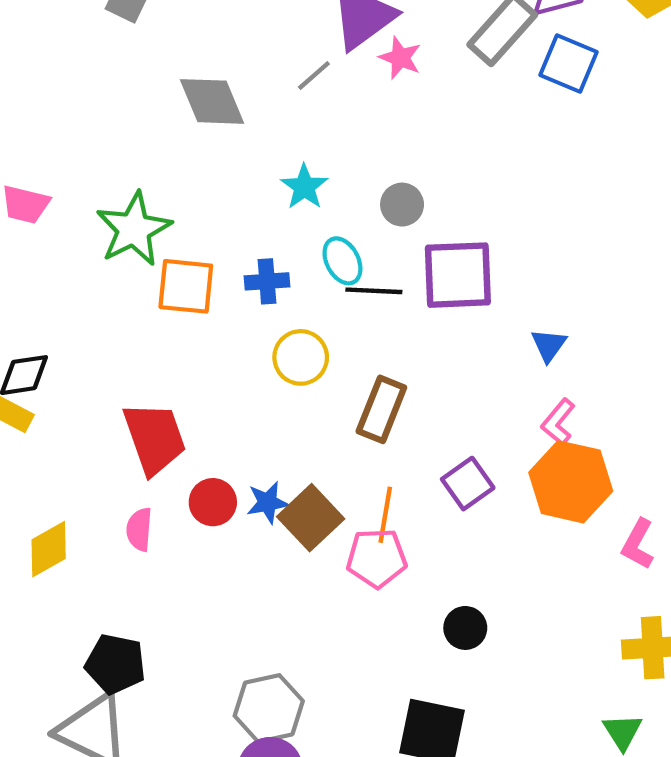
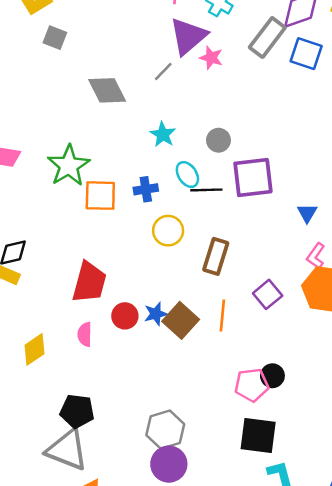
red trapezoid: (155, 438) -> (89, 282), turned 39
pink pentagon: (377, 558) -> (252, 385), moved

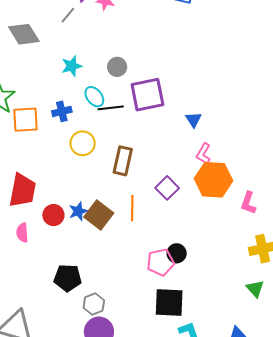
cyan star: (163, 134) -> (72, 66), turned 30
black pentagon: (77, 411) -> (68, 278), moved
gray hexagon: (165, 430) -> (94, 304), size x0.7

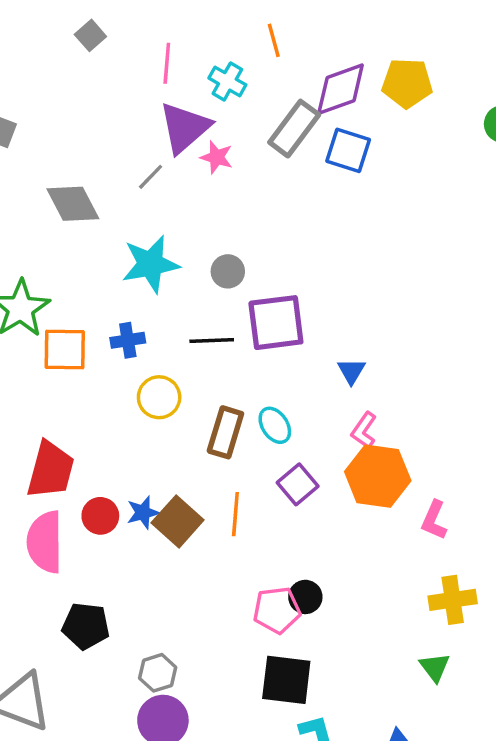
cyan star: (72, 66) -> (151, 264), size x1.6
cyan ellipse: (94, 97) -> (275, 425), moved
pink semicircle: (22, 233) -> (45, 542), size x1.8
black pentagon: (68, 278) -> (86, 626), moved

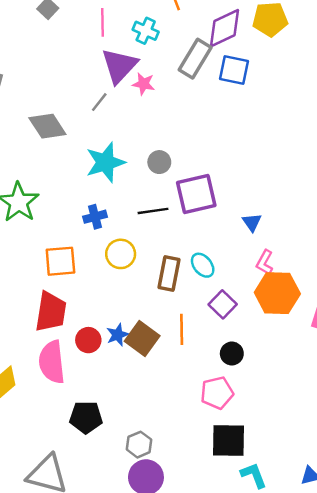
orange square: (65, 350) -> (60, 261), moved
black circle: (305, 597) -> (232, 354), moved

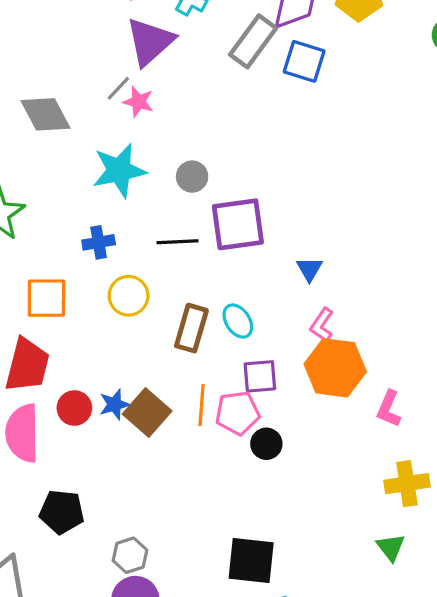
pink star: (144, 84) -> (138, 102), moved
purple square: (223, 304) -> (260, 376), turned 36
pink pentagon: (217, 393) -> (237, 413), moved

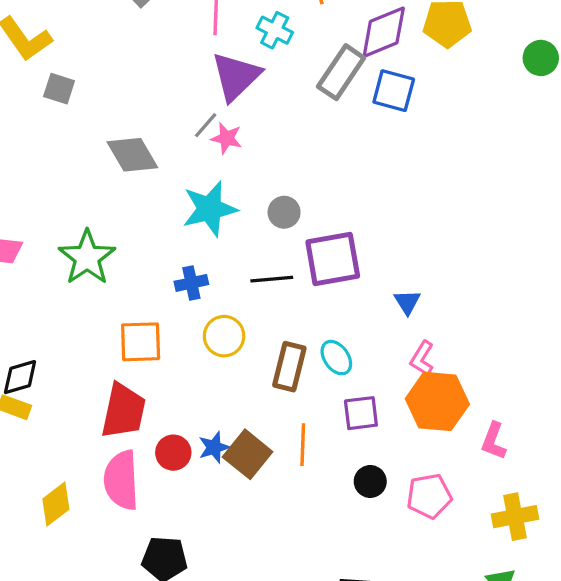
pink pentagon: (237, 413) -> (429, 496), moved

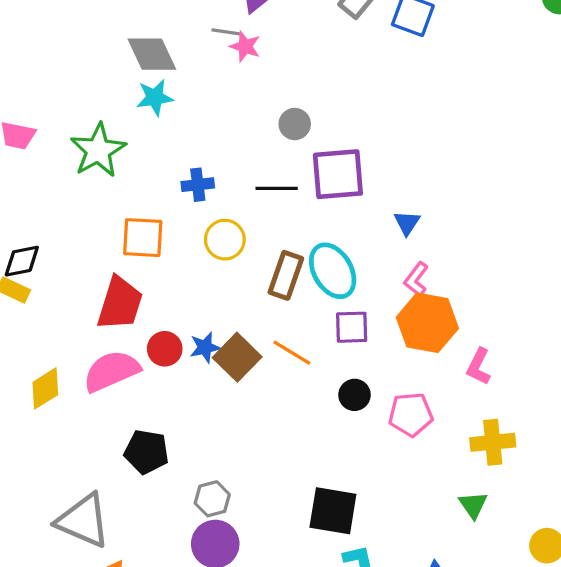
gray line: (206, 125) -> (226, 32), turned 52
cyan star: (210, 209) -> (155, 98), moved, size x0.7
cyan ellipse: (336, 358) -> (333, 271), size x1.6
orange line: (303, 445) -> (292, 353), turned -66
pink semicircle: (121, 480) -> (111, 371), turned 64

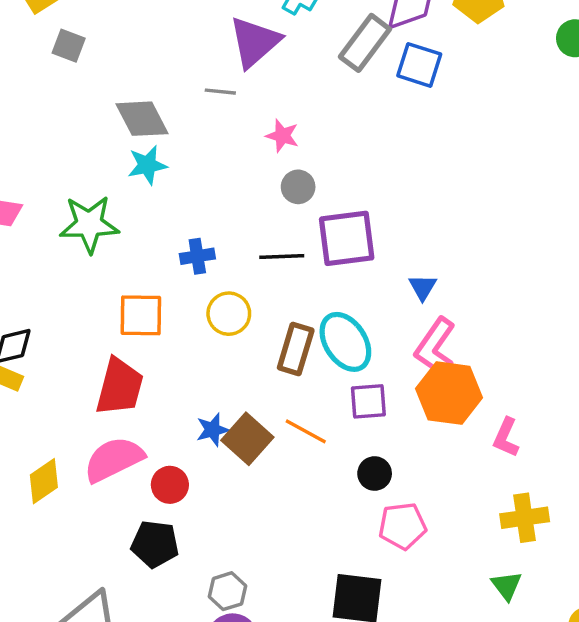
pink star: (245, 46) -> (282, 136), moved
green star: (98, 150) -> (89, 224), turned 30
pink L-shape: (416, 279) -> (435, 347), size x1.6
red circle: (165, 349) -> (170, 485), moved
pink pentagon: (411, 414) -> (402, 526), moved

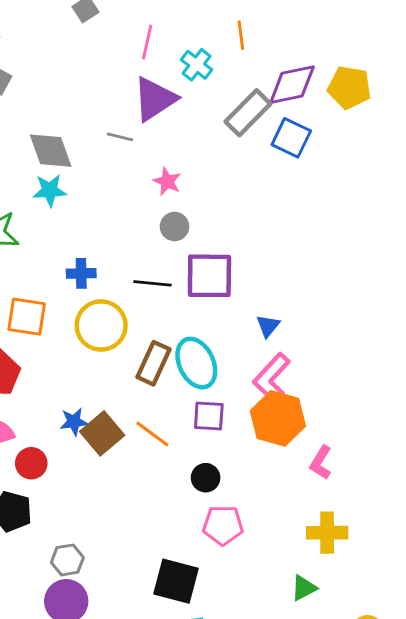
yellow circle: (229, 314) -> (101, 326), size x1.4
green triangle: (506, 586) -> (304, 588), turned 32

